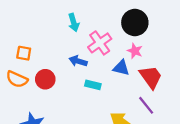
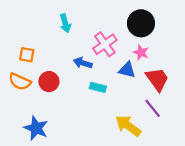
cyan arrow: (74, 23) -> (65, 23), moved

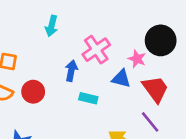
cyan arrow: (65, 23) -> (52, 26), turned 30
black circle: (141, 23) -> (161, 40), moved
blue arrow: (83, 63) -> (71, 71), turned 84

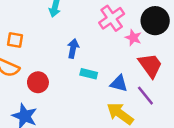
pink cross: (96, 50) -> (112, 18), moved
blue triangle: (121, 79) -> (119, 83), moved
red circle: (33, 92) -> (38, 82), moved

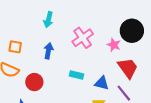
pink cross: (112, 18) -> (83, 38), moved
blue arrow: (73, 48) -> (48, 51), moved

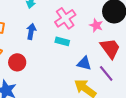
cyan rectangle: (77, 75) -> (62, 41), moved

